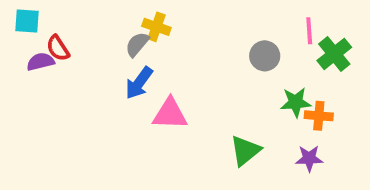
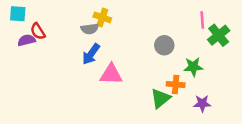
gray semicircle: (137, 44) -> (90, 29), turned -138
gray circle: (265, 56) -> (164, 45), moved
orange cross: (319, 116) -> (176, 84), moved

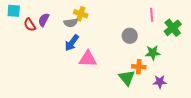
pink line: (202, 20) -> (152, 15), moved
purple semicircle: (26, 40) -> (44, 20), moved, turned -48
green triangle: (160, 98) -> (127, 78), turned -30

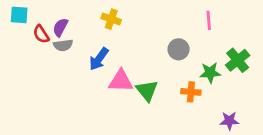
gray semicircle: (71, 23) -> (63, 45), moved
green cross: (173, 28) -> (238, 60), moved
green triangle: (127, 78) -> (147, 91), moved
purple star: (160, 82) -> (229, 121), moved

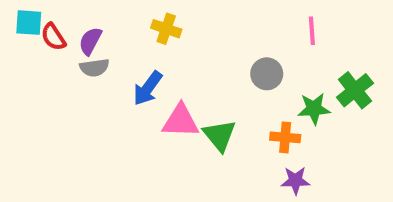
red semicircle: (41, 34) -> (53, 37), moved
purple star: (229, 121) -> (295, 181), moved

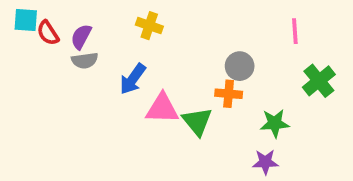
pink line: (312, 31) -> (295, 31), moved
green star: (314, 109) -> (275, 123), moved
orange cross: (285, 137) -> (229, 94), moved

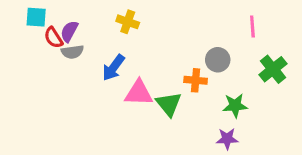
cyan square: (26, 20) -> (36, 17), moved
red semicircle: (48, 33) -> (53, 38), moved
gray circle: (240, 66) -> (218, 60), moved

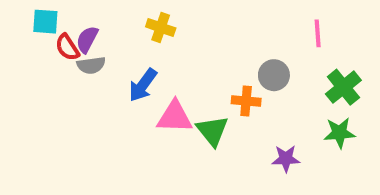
green star: (235, 106) -> (339, 133), moved
purple star: (227, 139) -> (286, 159), moved

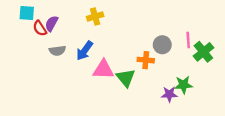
yellow cross: (161, 27) -> (95, 16), turned -35
pink line: (318, 33) -> (188, 40), moved
gray semicircle: (91, 65) -> (57, 51), moved
green star: (339, 133) -> (183, 85), moved

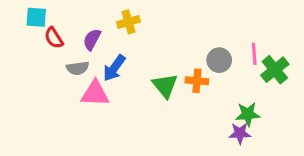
purple semicircle: (52, 24) -> (92, 39), moved
pink triangle: (103, 69) -> (95, 94), moved
green triangle: (126, 78) -> (165, 86), moved
purple star: (169, 94) -> (240, 133), moved

